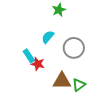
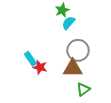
cyan semicircle: (48, 37) -> (68, 23), moved
brown triangle: (62, 81) -> (73, 68), moved

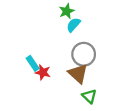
brown triangle: (73, 68) -> (78, 74), turned 42
green triangle: (83, 89) -> (89, 96), turned -40

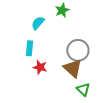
cyan semicircle: (73, 25) -> (38, 23), moved
cyan rectangle: (33, 63) -> (29, 48), moved, turned 40

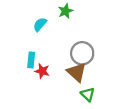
cyan rectangle: (29, 48) -> (31, 60), moved

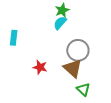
cyan semicircle: (40, 24) -> (60, 23), moved
cyan rectangle: (31, 60) -> (14, 38), moved

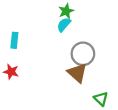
red star: (40, 67) -> (11, 72), moved
green triangle: (83, 89) -> (101, 99), moved

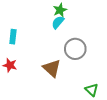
brown triangle: (77, 73) -> (52, 68), moved

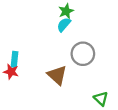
cyan rectangle: (13, 37) -> (14, 59), moved

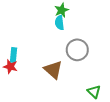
cyan semicircle: (64, 25) -> (59, 23), turned -48

